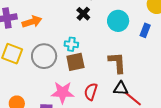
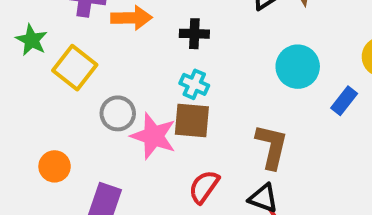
black cross: (83, 14) -> (194, 34), moved, turned 32
gray circle: (44, 56) -> (118, 113), moved, size x0.7
pink star: (63, 92) -> (153, 136), moved

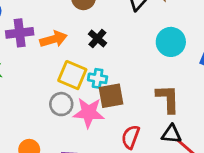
black cross: (194, 34) -> (97, 38), turned -36
yellow square: (75, 68) -> (72, 75), moved
cyan cross: (194, 84) -> (98, 78), moved

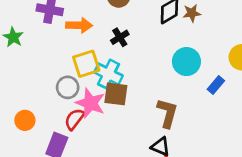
yellow square: (72, 75) -> (86, 64), turned 32
cyan cross: (98, 78) -> (108, 74), size x1.5
red semicircle: (131, 137) -> (74, 119), moved

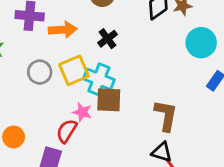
cyan circle: (186, 62) -> (201, 43), moved
gray circle: (68, 87) -> (40, 72), moved
pink star: (90, 103) -> (82, 112), size x0.6

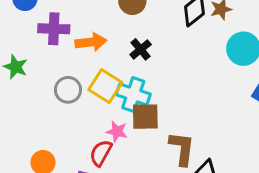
yellow square: (74, 70) -> (105, 86), turned -32
brown L-shape: (166, 115) -> (182, 149), moved

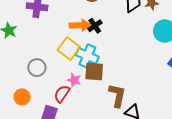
orange arrow: (91, 42) -> (80, 25), moved
gray circle: (68, 90) -> (37, 68), moved

